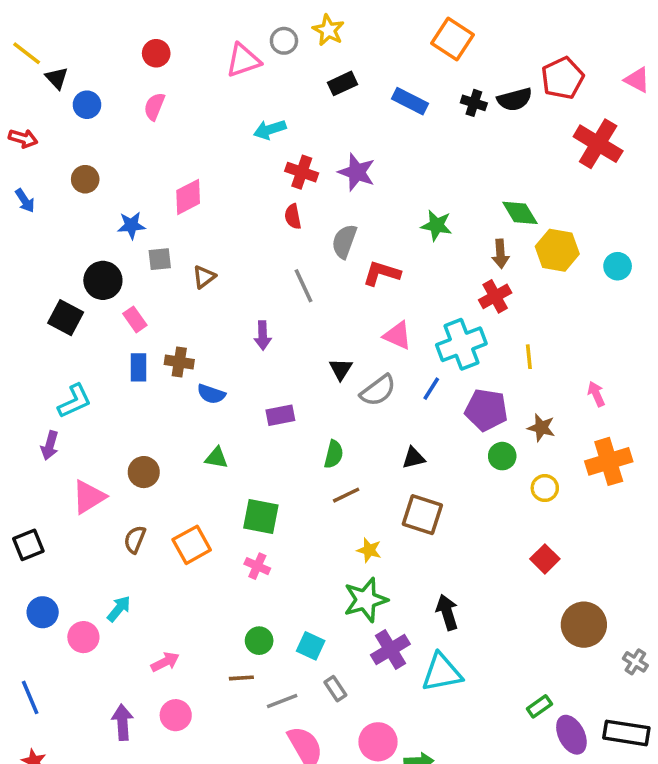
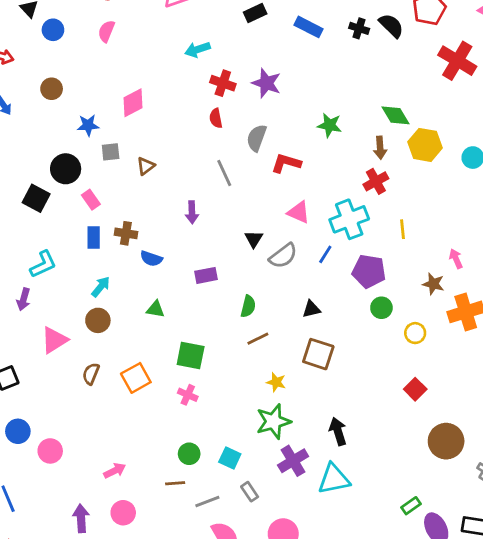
black semicircle: (515, 99) -> (391, 26), turned -120
brown star: (541, 428) -> (433, 284), moved
cyan arrow: (119, 609) -> (101, 287), moved

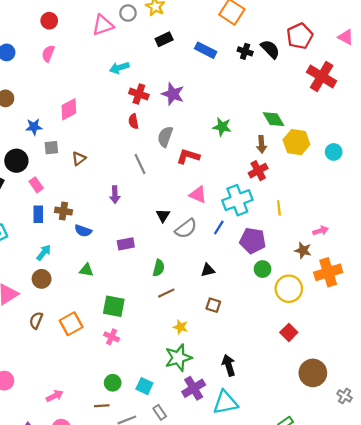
pink arrow: (456, 259) -> (321, 231), turned 96
yellow circle: (415, 333) -> (289, 289), size x1.6
brown square: (318, 354) -> (213, 305), size x0.6

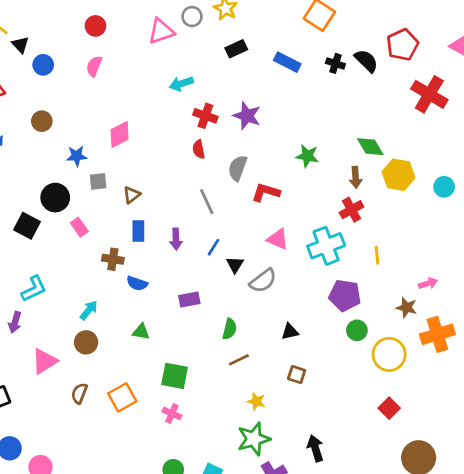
blue rectangle: (38, 214) -> (138, 231), moved
blue line: (219, 227) -> (213, 247), moved

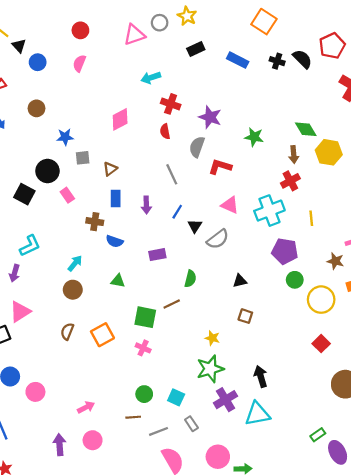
purple star: (247, 116) -> (210, 117), moved
pink diamond: (120, 135) -> (120, 119), moved
brown line: (239, 360) -> (172, 304), moved
pink triangle: (44, 361) -> (20, 312), moved

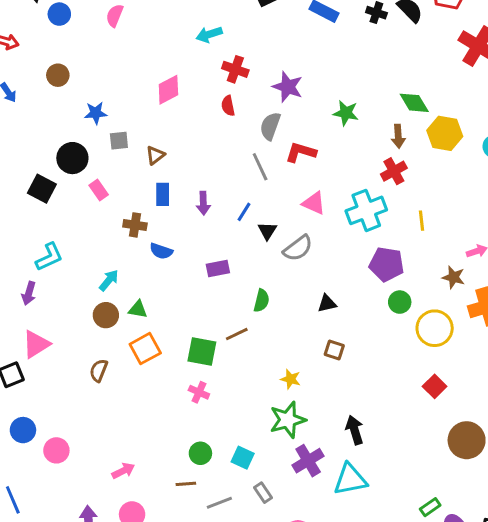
gray line: (172, 174) -> (260, 167), moved
green triangle: (118, 281) -> (138, 309), moved
orange square: (102, 335) -> (145, 349), moved

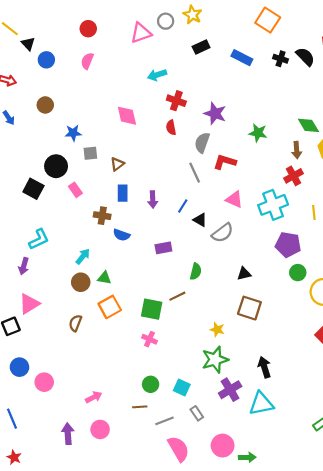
pink diamond: (168, 90) -> (127, 116), turned -75
black triangle: (267, 231) -> (200, 220), turned -32
brown square: (334, 350) -> (249, 308), size x1.6

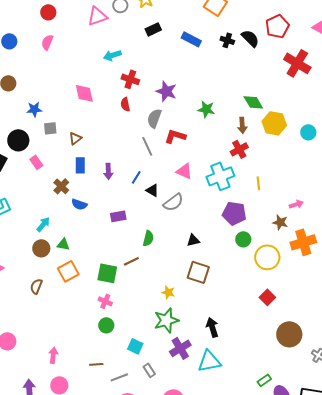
brown cross: (102, 216) -> (61, 186), turned 35
green circle: (151, 384) -> (106, 325), moved
pink arrow: (94, 397) -> (53, 355), turned -56

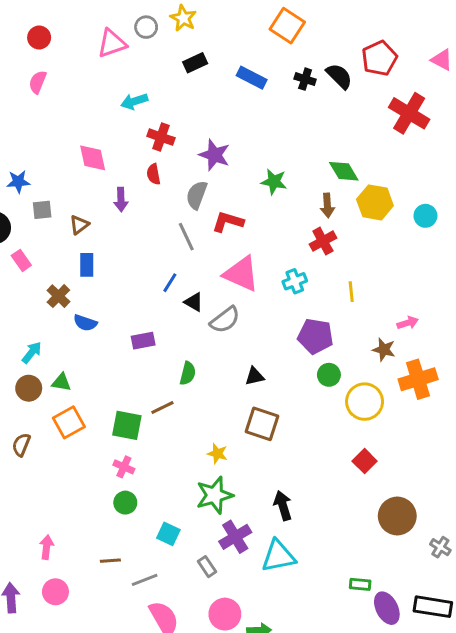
purple arrow: (108, 171) -> (121, 199), moved
pink triangle: (184, 171) -> (241, 274), size x1.5
cyan cross: (220, 176) -> (295, 281), size x0.6
gray rectangle: (149, 370) -> (207, 567), moved
green rectangle: (264, 380) -> (360, 584), turned 40

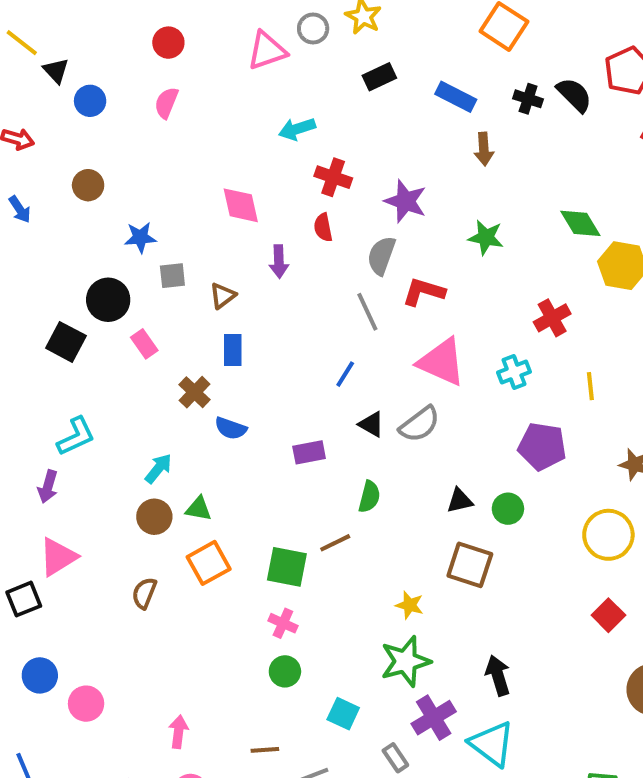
brown arrow: (327, 205) -> (484, 149), moved
black triangle: (194, 302) -> (371, 424), moved
green circle: (329, 375) -> (508, 509), moved
cyan triangle: (278, 556) -> (492, 744), turned 48

